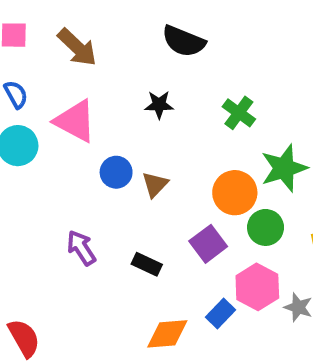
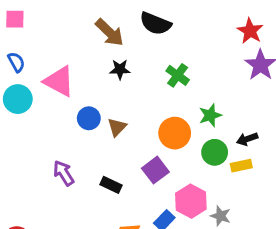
black semicircle: (184, 41) -> (155, 24), moved
brown arrow: (77, 47) -> (110, 32), moved
green star: (284, 168) -> (210, 115), size x0.7
green circle: (266, 227) -> (215, 152), moved

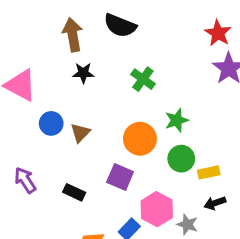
brown arrow: (110, 32) -> (73, 35), turned -144
black arrow: (247, 139) -> (215, 203), moved
purple square: (155, 170) -> (120, 177), turned -30

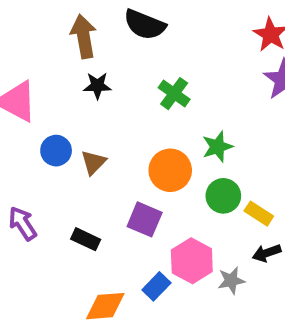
yellow rectangle: (209, 172) -> (259, 214), turned 45
gray star: (187, 224) -> (231, 280), turned -30

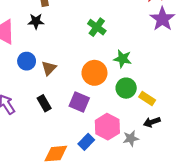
black star: (97, 86) -> (36, 21), moved
green star: (217, 147) -> (123, 59), turned 30
black rectangle: (86, 239) -> (44, 103), moved, turned 35

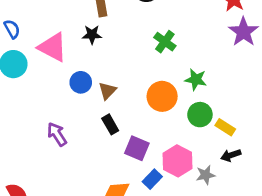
purple square: (79, 102) -> (137, 148), moved
black rectangle: (44, 103) -> (110, 124), moved

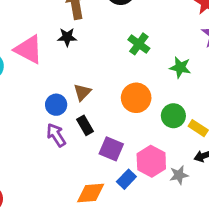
green star: (196, 80) -> (180, 67), moved
blue circle: (81, 82) -> (56, 105), moved
purple arrow: (57, 134) -> (56, 135), moved

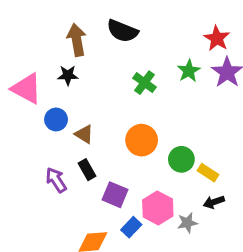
green star: (180, 67) -> (189, 71), moved, turned 30
brown triangle: (82, 92) -> (84, 134), turned -42
blue circle: (56, 105) -> (56, 119), moved

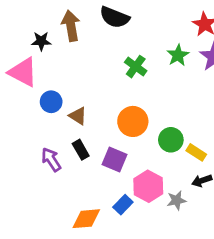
black star: (68, 75) -> (41, 41), moved
purple square: (115, 195) -> (115, 160), moved

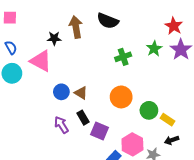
green cross: (136, 67) -> (123, 57), turned 35
blue circle: (51, 102) -> (61, 92), moved
purple square: (115, 160) -> (99, 131), moved

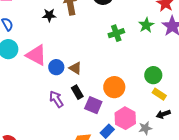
pink triangle: (41, 61) -> (36, 55), moved
orange circle: (121, 97) -> (114, 87), moved
green circle: (149, 110) -> (153, 75), moved

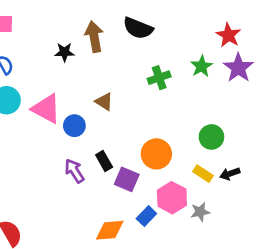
brown triangle: (75, 68) -> (104, 102), moved
yellow rectangle: (159, 94) -> (203, 174), moved
black arrow: (163, 114) -> (230, 174), moved

